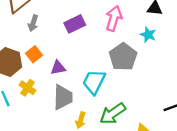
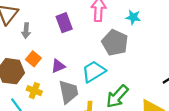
purple rectangle: (75, 24) -> (64, 23), turned -72
cyan trapezoid: (94, 82) -> (94, 71), turned 45

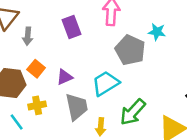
cyan star: (133, 17) -> (157, 32), moved
yellow cross: (34, 91) -> (37, 105), turned -32

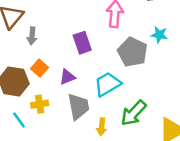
purple rectangle: (72, 27) -> (82, 43), moved

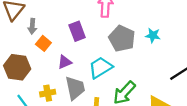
cyan star: (159, 35) -> (153, 35), moved
orange square: (39, 68) -> (43, 43), moved
yellow cross: (40, 104) -> (48, 93), moved

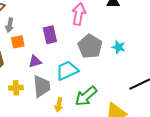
orange square: (43, 43) -> (18, 42), turned 32

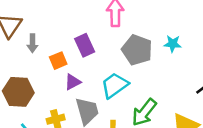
orange square: (18, 42) -> (58, 61), moved

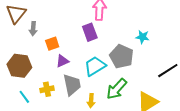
purple rectangle: (85, 45) -> (90, 32), moved
gray pentagon: (137, 50) -> (122, 56), moved

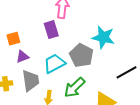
cyan star: (143, 37) -> (103, 37), size x1.6

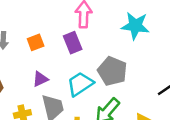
cyan star: (103, 37) -> (135, 26), moved
orange square: (13, 39) -> (36, 42), moved

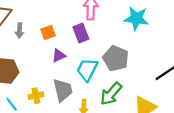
purple triangle: (40, 79) -> (59, 56), moved
cyan trapezoid: (80, 84) -> (87, 70), turned -30

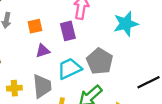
cyan star: (136, 19) -> (126, 24), turned -30
cyan trapezoid: (87, 70) -> (69, 69), turned 30

